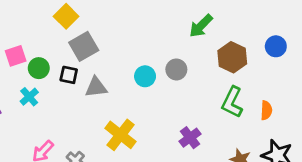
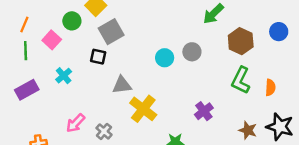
pink square: (16, 56) -> (52, 40), turned -30
green circle: (39, 68) -> (72, 21), moved
gray triangle: (96, 87) -> (122, 85), moved

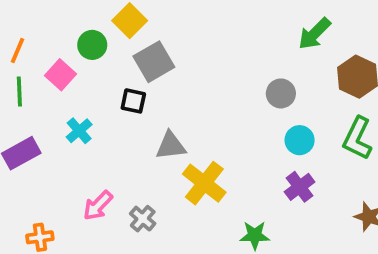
cyan circle: (165, 58) -> (300, 140), moved

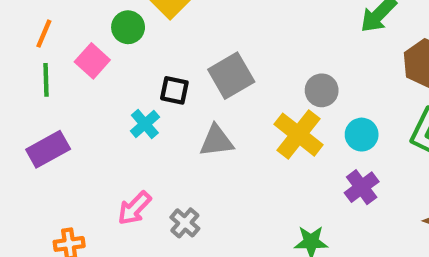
gray square: (154, 62) -> (231, 76), moved
gray circle: (281, 93) -> (322, 90), moved
cyan cross: (79, 131) -> (145, 124), moved
yellow cross: (204, 183) -> (298, 135), moved

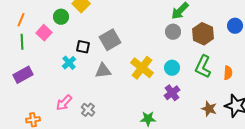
gray circle: (322, 90) -> (173, 32), moved

